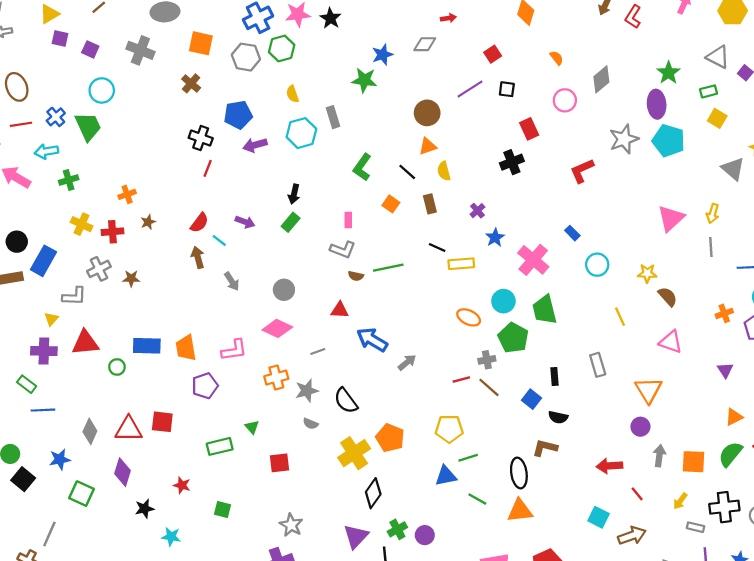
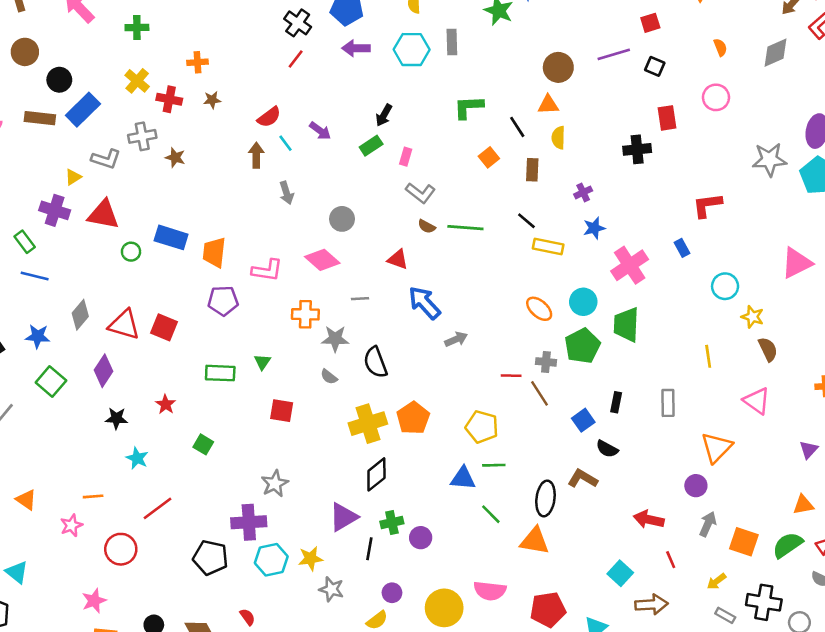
gray diamond: (601, 79) -> (775, 53), moved
green L-shape: (362, 167) -> (468, 107), turned 36
red L-shape: (582, 171) -> (707, 205), moved
pink rectangle: (348, 220) -> (406, 157), moved
cyan circle: (597, 265) -> (725, 286), moved

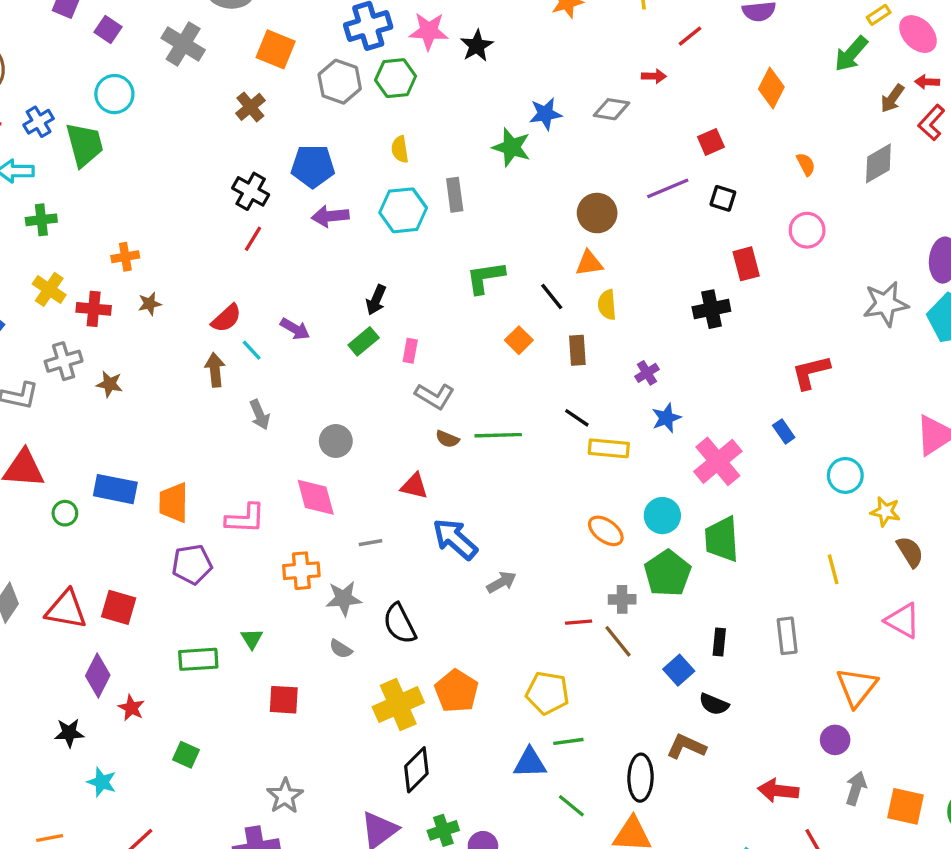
pink diamond: (322, 260) -> (316, 497), turned 40
purple diamond: (104, 371) -> (98, 675), moved

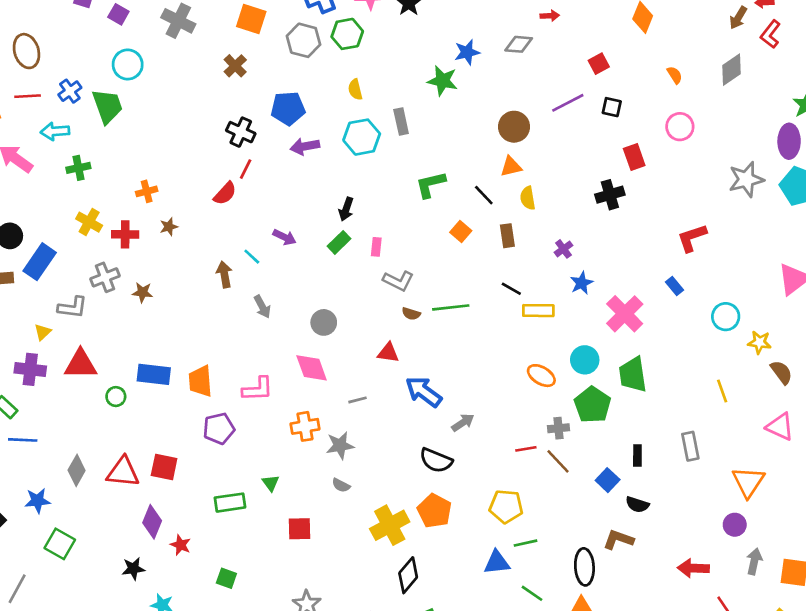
red semicircle: (226, 318) -> (225, 193), moved
black semicircle: (400, 624) -> (436, 460), moved, turned -36

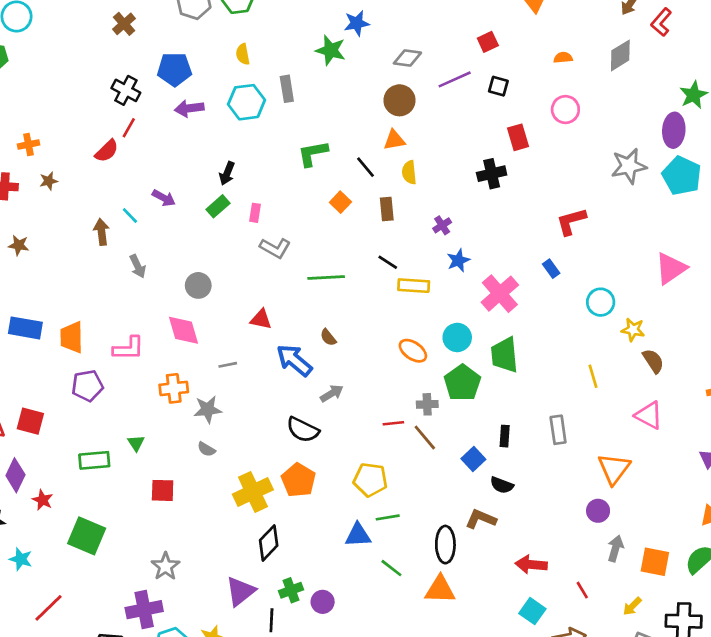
gray diamond: (519, 44) -> (407, 58), moved
orange semicircle: (675, 75) -> (563, 58), turned -66
brown semicircle: (411, 314) -> (328, 337), moved, turned 30
red arrow: (693, 568) -> (531, 565), moved
green square: (226, 578) -> (87, 536), size x1.8

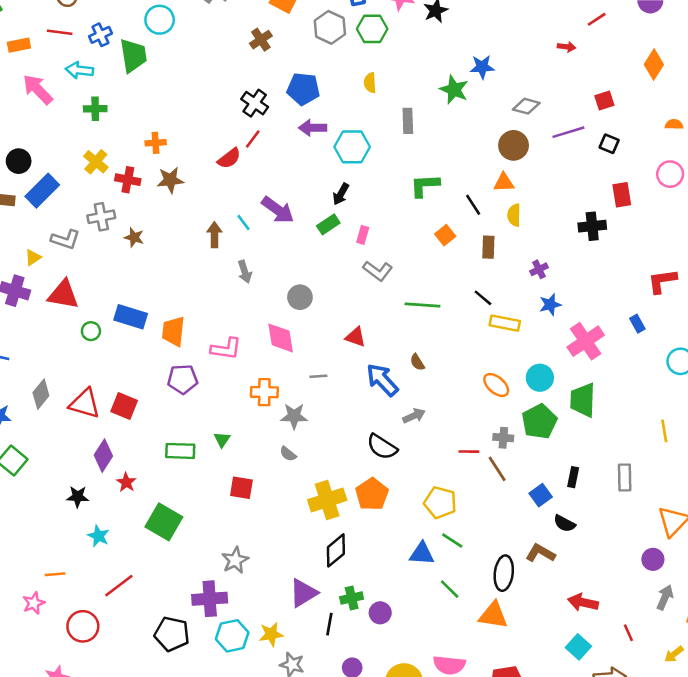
cyan hexagon: (247, 102) -> (352, 147), moved
brown star: (49, 181) -> (170, 180), size x1.5
purple arrow: (164, 198) -> (278, 210), size x1.5
green line: (388, 517) -> (452, 540), turned 35

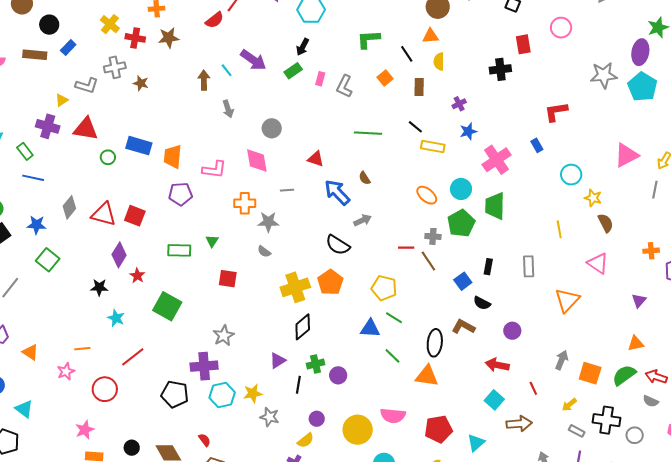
blue rectangle: (42, 191) -> (68, 47), size x0.6
gray L-shape: (378, 271) -> (344, 86), moved, turned 80
purple circle: (653, 559) -> (512, 331), moved
purple triangle: (303, 593) -> (278, 361), size x0.7

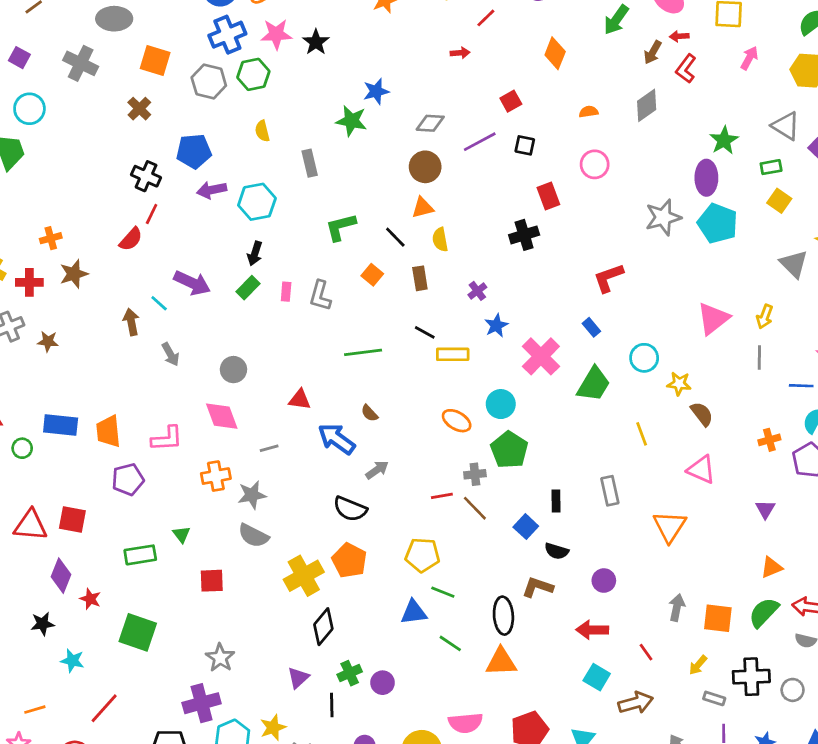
green trapezoid: (495, 206) -> (594, 384), moved, turned -140
gray semicircle: (264, 252) -> (253, 536), size x1.6

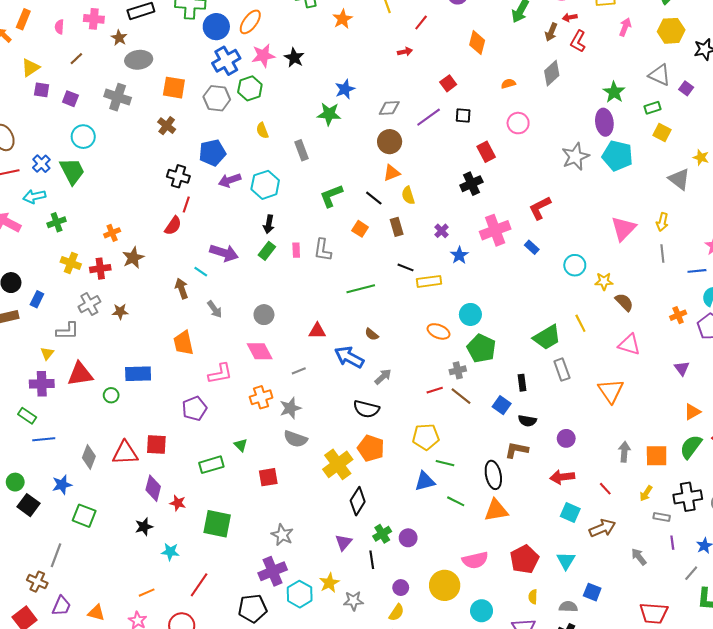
pink cross: (541, 356) -> (495, 230), moved, turned 32
green trapezoid: (594, 384) -> (547, 337), moved, turned 36
orange trapezoid: (108, 431) -> (183, 343), moved

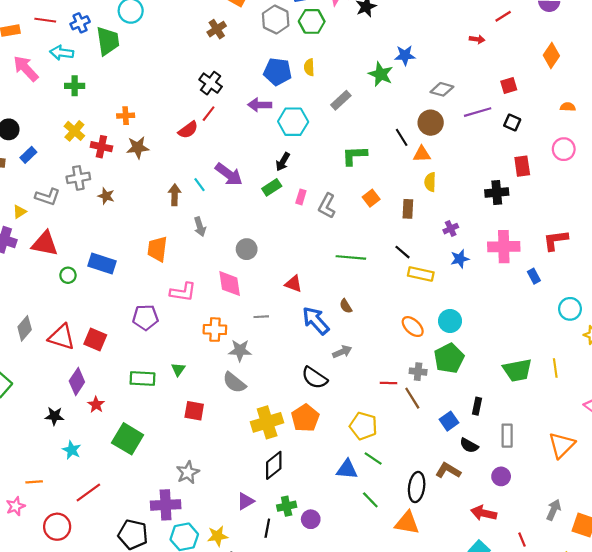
gray rectangle: (301, 150) -> (341, 100), turned 48
blue pentagon: (212, 153) -> (278, 72), moved
black line: (374, 198) -> (402, 137), moved
gray rectangle: (562, 370) -> (507, 436), moved

